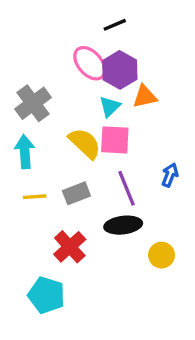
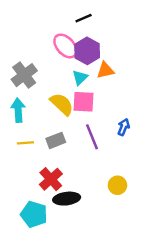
black ellipse: (123, 225) -> (67, 199), moved

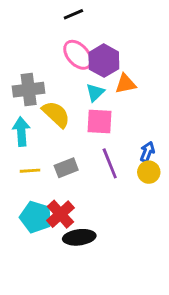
black line: (84, 18) -> (73, 14), moved
gray cross: (24, 75) -> (29, 90), turned 30
yellow semicircle: (62, 104) -> (56, 114), moved
yellow circle: (117, 185) -> (149, 172), moved
cyan pentagon: (34, 214) -> (36, 217), moved

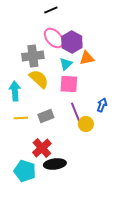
gray cross: (29, 90) -> (33, 56), moved
yellow circle: (149, 172) -> (86, 124), moved
cyan pentagon: (36, 217) -> (25, 171), moved

